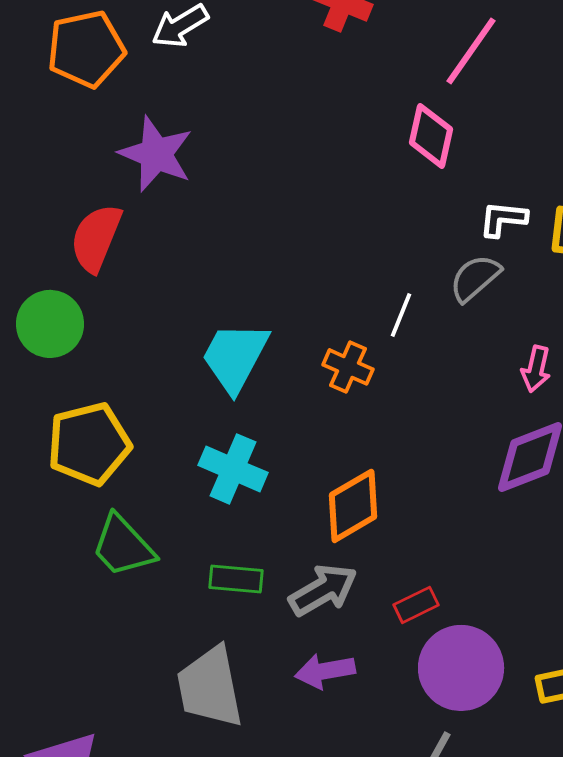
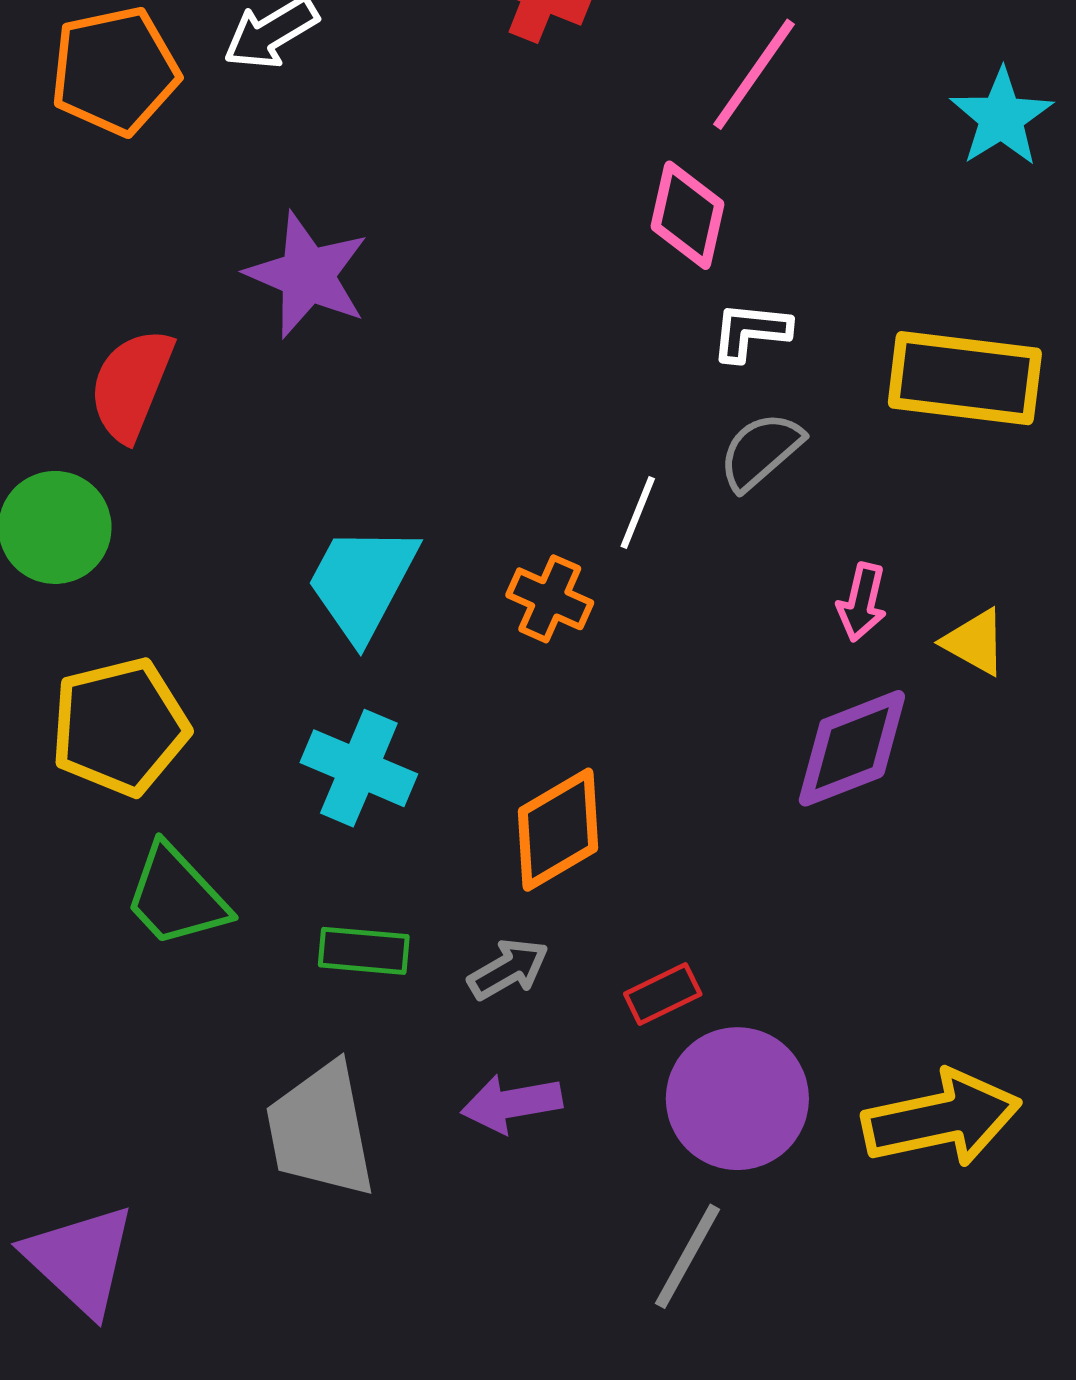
purple star: (156, 154) -> (307, 275), moved
white L-shape: (503, 219) -> (751, 332), moved
gray arrow: (323, 590) -> (508, 969), size x0.7

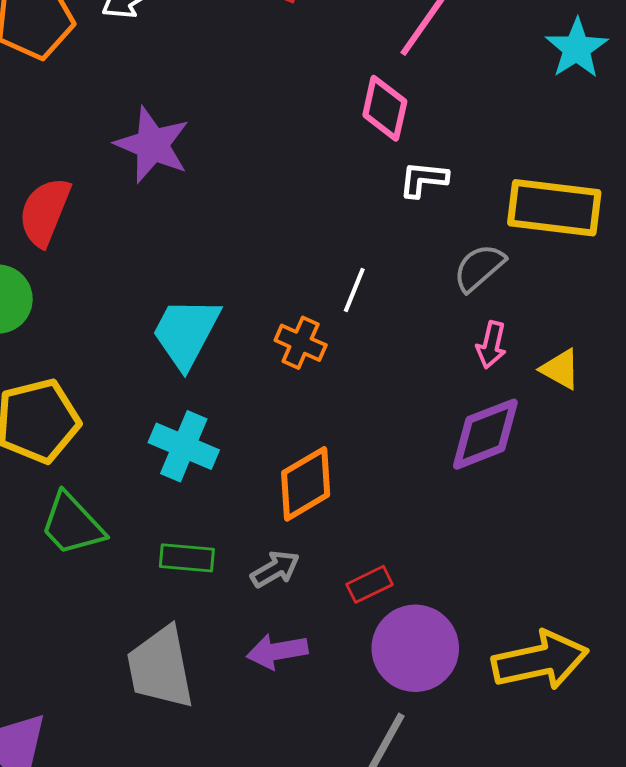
gray semicircle: (761, 451) -> (479, 268), moved

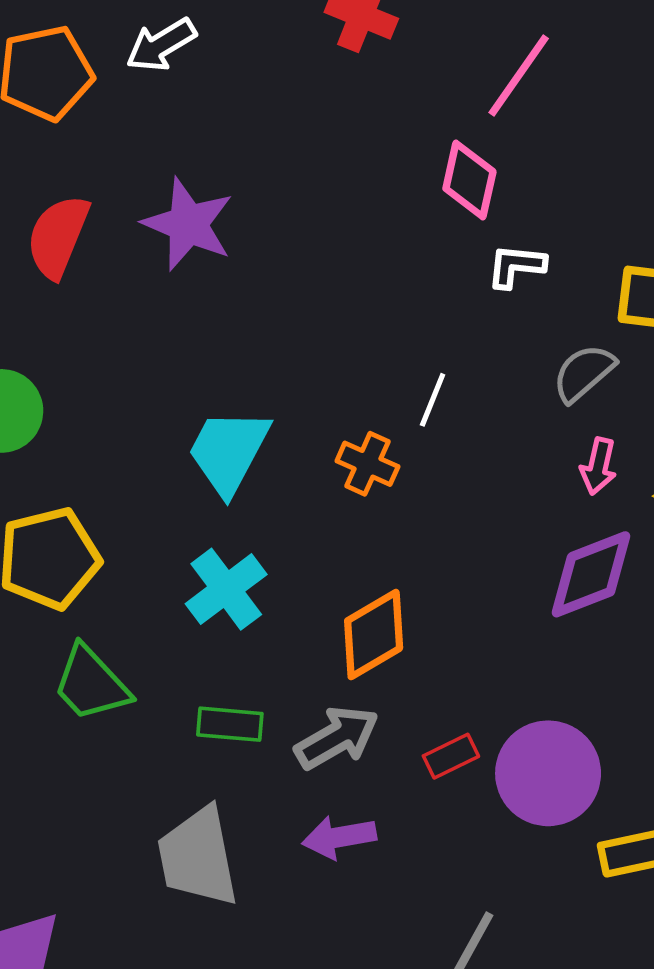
red semicircle: (45, 212) -> (58, 236), moved
cyan cross: (184, 446) -> (226, 589), turned 30
gray arrow: (275, 569) -> (337, 738), size x1.4
purple circle: (415, 648) -> (548, 773), moved

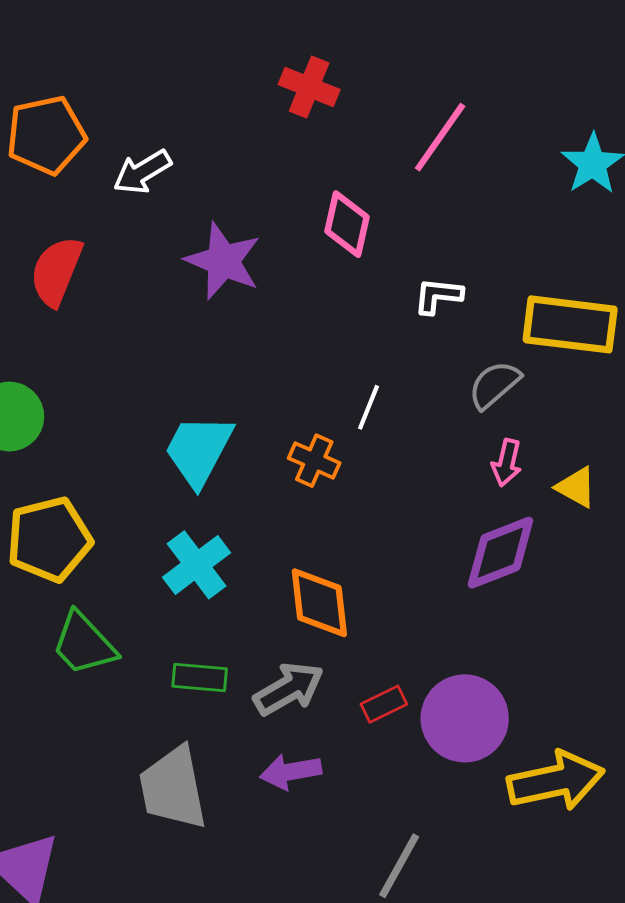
white arrow: (161, 45) -> (142, 172), moved
pink diamond: (469, 180) -> (347, 224), moved
purple star: (188, 224) -> (223, 261), moved
orange diamond: (374, 634) -> (319, 603), turned -66

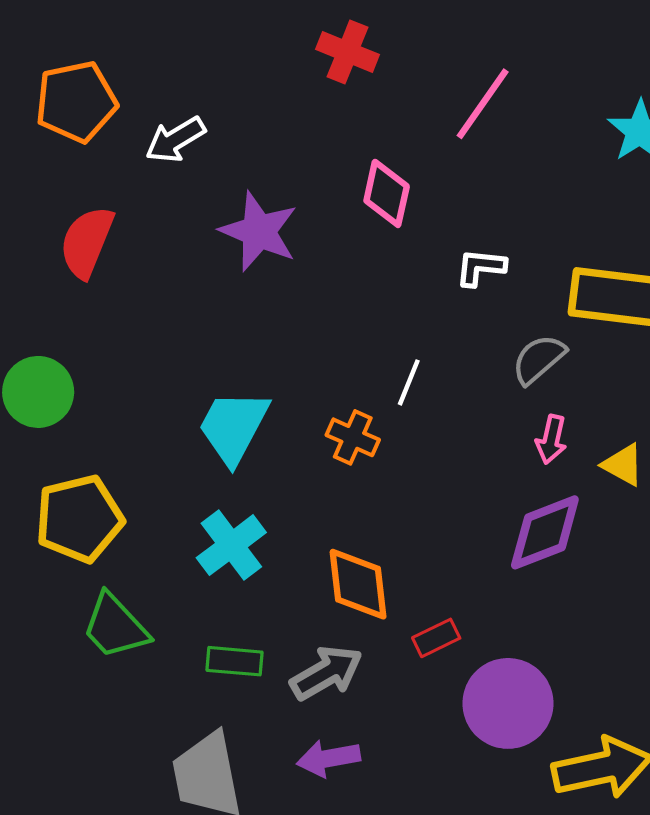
red rectangle: (384, 704) -> (436, 638), moved

